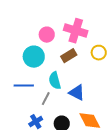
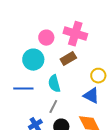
yellow circle: (99, 53) -> (98, 76), moved
blue triangle: (77, 93) -> (91, 96), moved
gray line: (46, 99) -> (53, 107), moved

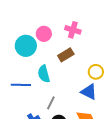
pink cross: (75, 34) -> (73, 30), size x0.7
cyan circle: (33, 60) -> (26, 46), moved
cyan semicircle: (54, 84) -> (44, 74), moved

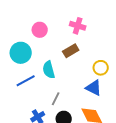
pink circle: (44, 34) -> (40, 30), moved
cyan circle: (26, 46) -> (21, 53), moved
blue line: (21, 85) -> (26, 81), turned -30

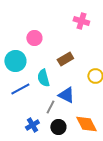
pink cross: (78, 26) -> (81, 21), moved
blue triangle: (94, 88) -> (66, 95), moved

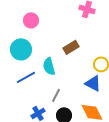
pink circle: (34, 38) -> (31, 20), moved
blue triangle: (66, 95) -> (93, 83), moved

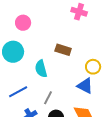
brown rectangle: (71, 47) -> (63, 50), turned 49
blue line: (26, 77) -> (18, 92), moved

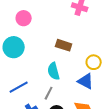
cyan semicircle: (41, 69) -> (54, 71), moved

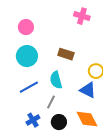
cyan circle: (14, 47) -> (27, 56), moved
blue line: (19, 87) -> (29, 87), moved

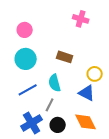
blue cross: (33, 120) -> (32, 123), size x1.5

